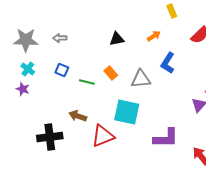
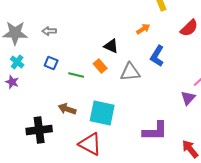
black triangle: (117, 39) -> (111, 46), moved, turned 35
cyan square: (127, 112) -> (102, 113), moved
red triangle: (103, 136) -> (90, 144), moved, turned 50

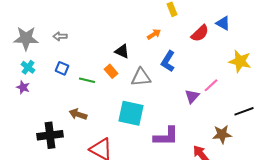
purple triangle: (188, 98) -> (192, 96), moved
cyan square: (102, 113) -> (131, 113), moved

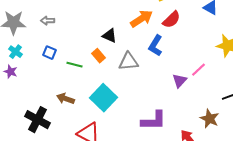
red semicircle: (200, 33) -> (172, 20), moved
orange arrow: (154, 34) -> (142, 19), size x1.6
cyan square: (131, 113) -> (104, 98), moved, turned 32
brown star: (222, 134) -> (210, 119), turned 30
black cross: (50, 135) -> (38, 120), turned 35

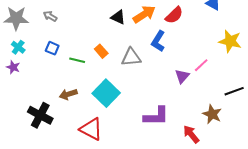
gray arrow: (48, 21) -> (50, 16), turned 32
black triangle: (110, 36) -> (118, 17), moved
brown arrow: (66, 99) -> (68, 94), turned -36

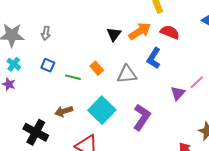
red semicircle: (174, 15) -> (170, 32), turned -114
gray arrow: (50, 16) -> (46, 33), turned -112
black triangle: (118, 17) -> (114, 34), turned 42
purple L-shape: (156, 116) -> (142, 117), moved, turned -56

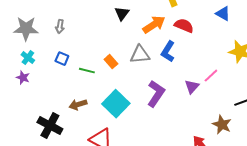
black triangle: (114, 34) -> (122, 14), moved
gray triangle: (127, 74) -> (140, 55), moved
purple L-shape: (142, 117) -> (156, 94), moved

